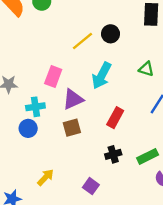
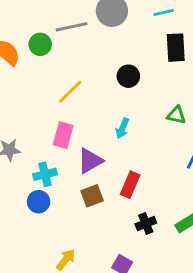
yellow line: (82, 41) -> (70, 92), moved
cyan arrow: (102, 76) -> (122, 128), size x0.6
red rectangle: (115, 118) -> (130, 185), moved

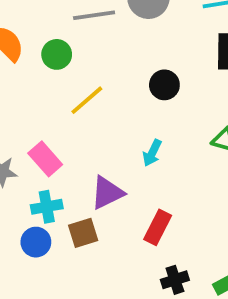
green circle: (40, 44) -> (57, 54), moved
pink rectangle: (63, 135) -> (45, 159), moved, turned -60
brown square: (92, 196) -> (83, 233), moved

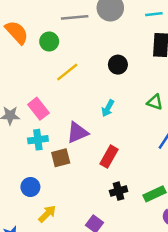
blue circle: (36, 242) -> (30, 187), moved

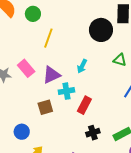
black circle: (118, 65) -> (101, 30), moved, size x1.5
yellow line: (67, 72) -> (48, 38), turned -30
purple triangle: (77, 133) -> (51, 75), moved
cyan cross: (38, 140) -> (66, 91), moved

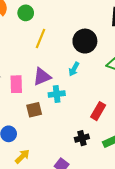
black circle: (101, 30) -> (85, 41), moved
pink rectangle: (26, 68) -> (16, 84), moved, turned 36
red rectangle: (84, 105) -> (98, 111), moved

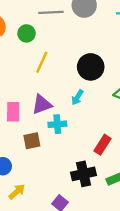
black cross: (82, 138) -> (83, 174), size x1.5

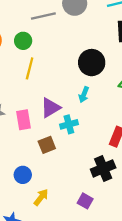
yellow line: (42, 62) -> (30, 68), moved

